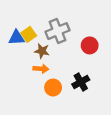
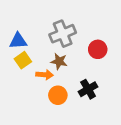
yellow square: (29, 34) -> (23, 60), moved
brown star: (42, 51) -> (59, 61), moved

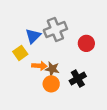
blue triangle: (18, 41) -> (33, 36), moved, turned -42
brown star: (59, 61) -> (52, 69), moved

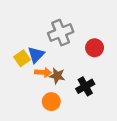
blue triangle: (33, 36) -> (36, 55), moved
orange circle: (51, 84) -> (51, 102), moved

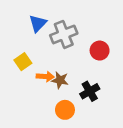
blue triangle: (36, 55) -> (38, 23), moved
orange circle: (51, 102) -> (65, 110), moved

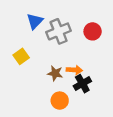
red circle: (100, 51) -> (93, 31), moved
orange arrow: (45, 76) -> (74, 70), moved

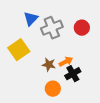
yellow square: (21, 56) -> (19, 50), size x1.5
orange arrow: (74, 70) -> (66, 62), turned -32

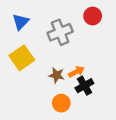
blue triangle: (31, 19) -> (21, 22), moved
red circle: (82, 28) -> (93, 16), moved

